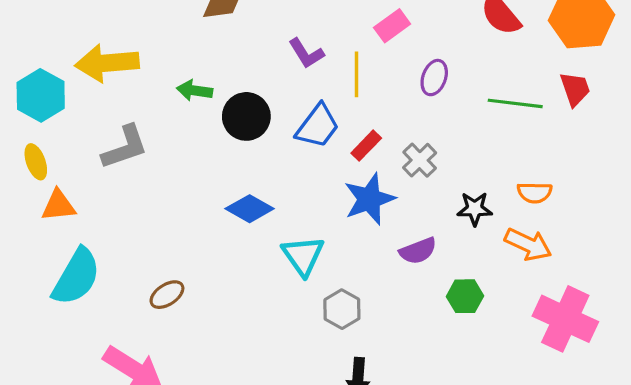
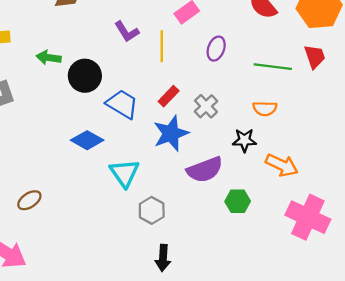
blue trapezoid: (318, 126) -> (122, 104), moved, turned -96
orange semicircle: (535, 193) -> (265, 109), moved
purple semicircle: (418, 251) -> (205, 170), size x1.4

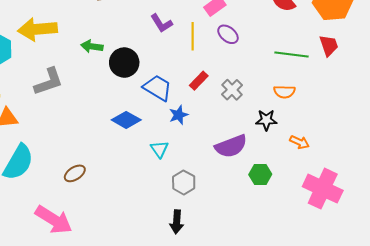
purple ellipse: (216, 49) -> (228, 34), moved, turned -70
blue star: (171, 133) -> (179, 115), moved, size x0.6
orange arrow: (282, 165) -> (300, 142), size x0.7
cyan triangle: (124, 173) -> (159, 149), size x0.7
black arrow: (163, 258) -> (177, 222), moved

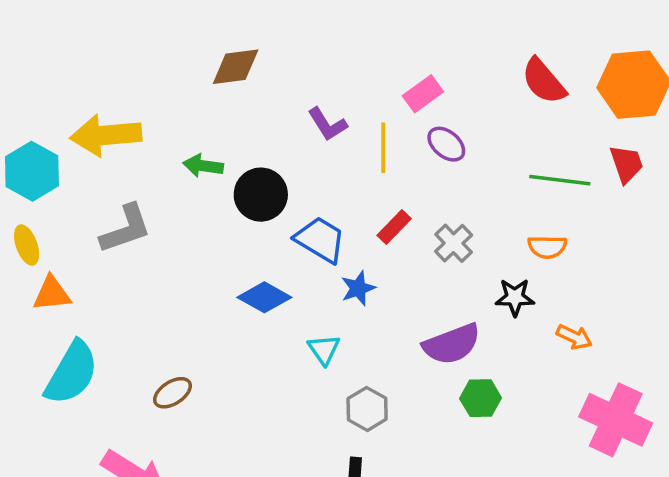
green hexagon: (260, 174) -> (481, 398), moved

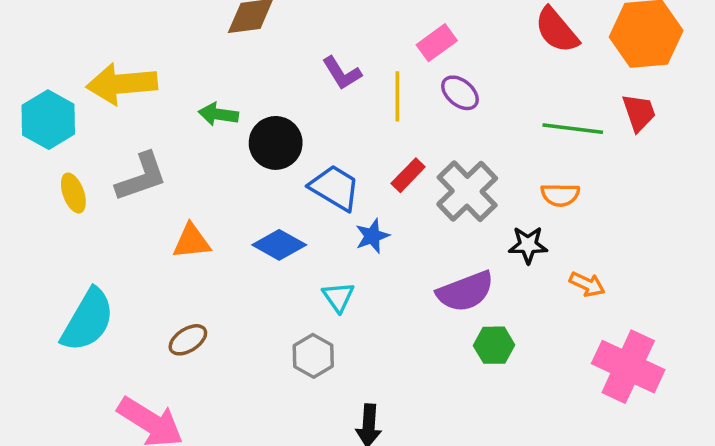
gray cross: (454, 243) -> (467, 191), size x1.6
yellow ellipse: (27, 245) -> (73, 193), moved
orange triangle: (52, 294) -> (192, 241), moved
gray hexagon: (367, 409) -> (313, 356), moved

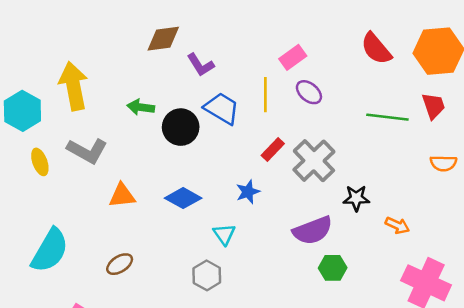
purple L-shape: (342, 73) -> (201, 65), moved
yellow arrow: (122, 84) -> (73, 86), turned 84
gray L-shape: (141, 177) -> (87, 151), turned 48
blue trapezoid: (335, 188) -> (222, 108), moved
orange semicircle: (560, 195) -> (443, 163), moved

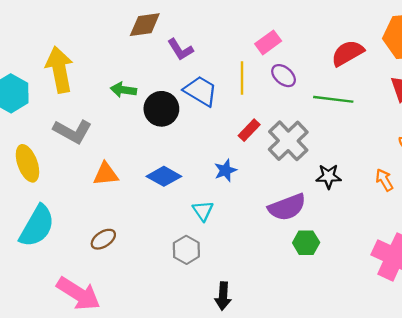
red semicircle: (376, 49) -> (348, 53), moved, turned 100
green line: (387, 117) -> (333, 99), moved
yellow ellipse: (40, 162) -> (27, 163), moved, size x1.4
orange arrow: (397, 225) -> (384, 180), moved, turned -145

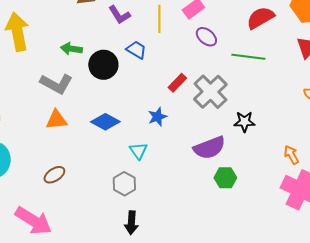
yellow line: (242, 78) -> (159, 19), moved
blue trapezoid: (201, 91) -> (136, 50), size x0.7
gray L-shape: (73, 131) -> (56, 84), moved
orange arrow: (384, 180) -> (291, 155), moved
black arrow: (223, 296) -> (131, 223), moved

